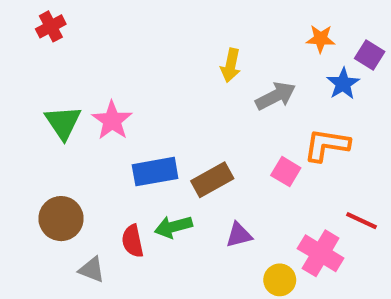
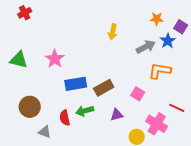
gray arrow: (276, 96) -> (146, 47), moved
green triangle: (63, 122) -> (19, 60), moved, turned -42
pink square: (286, 172) -> (138, 94), moved

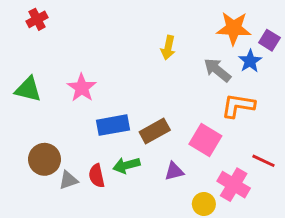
orange star: (157, 19) -> (234, 28), size x1.6
gray arrow: (146, 47) -> (217, 70), turned -114
pink square: (138, 94) -> (205, 140), size x1.5
gray triangle: (45, 132) -> (68, 180), moved, turned -40

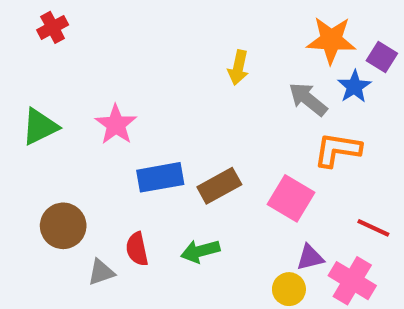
green triangle: (28, 89) -> (40, 127), turned -40
green arrow: (126, 165) -> (200, 251), moved
purple triangle: (174, 171) -> (310, 257), moved
gray triangle: (68, 180) -> (101, 272), moved
pink cross: (234, 185) -> (352, 281), moved

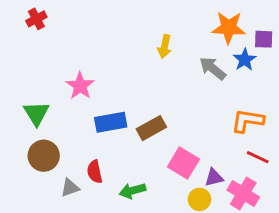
purple square: (382, 57) -> (264, 39), turned -30
green triangle: (40, 127) -> (36, 113), moved, turned -36
orange L-shape: (337, 150) -> (248, 121), moved
pink square: (291, 198) -> (183, 163), moved
green arrow: (200, 251) -> (133, 191), moved

